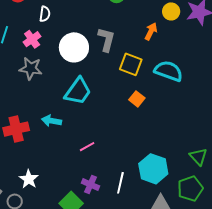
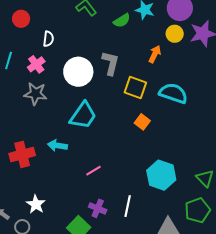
cyan hexagon: (153, 169) -> (161, 175), moved

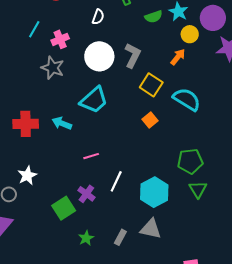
yellow circle: (175, 34) -> (190, 34), moved
white semicircle: (48, 39) -> (98, 17), moved
cyan hexagon: (161, 175) -> (154, 192), moved
white line: (128, 206) -> (116, 181), moved
green pentagon: (197, 210) -> (190, 161), moved

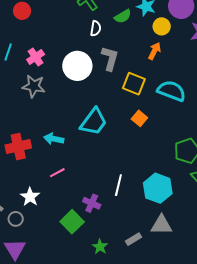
white semicircle: (98, 17) -> (96, 28), moved
cyan trapezoid: (94, 100) -> (94, 122), moved
pink line: (91, 156) -> (57, 173), moved
gray rectangle: (120, 237) -> (133, 239), turned 42

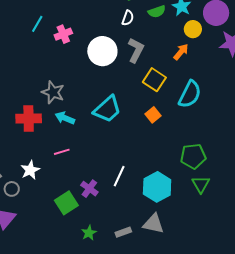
gray star: (34, 86) -> (53, 92), moved
cyan semicircle: (171, 91) -> (190, 94), turned 84

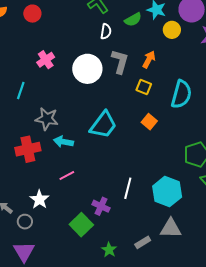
cyan line: (37, 24) -> (21, 91), moved
orange arrow: (181, 52) -> (149, 59), moved
yellow square: (154, 80) -> (144, 87), size x0.7

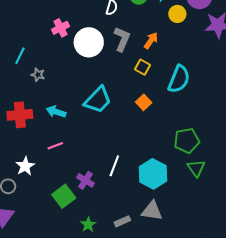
pink cross: (46, 60) -> (60, 28), moved
gray star: (47, 119) -> (38, 75), moved, size x0.6

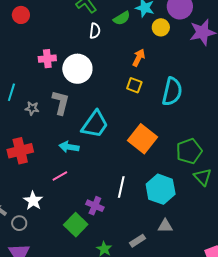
pink cross: (60, 28) -> (47, 59), turned 30
gray L-shape: (122, 39) -> (61, 103), moved
orange square: (144, 102) -> (143, 139), moved, size x1.8
cyan arrow: (56, 112) -> (69, 147), moved
gray triangle: (152, 211) -> (165, 226), size x0.7

